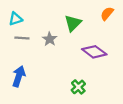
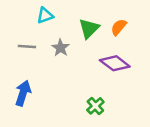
orange semicircle: (107, 14) -> (119, 27), moved
cyan triangle: (16, 19) -> (45, 15), moved

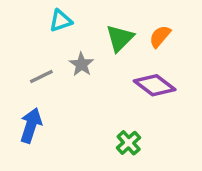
gray line: (27, 47) -> (41, 77), moved, turned -30

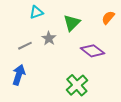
orange semicircle: (160, 36) -> (108, 18), moved
green cross: (129, 143) -> (77, 85), size x1.5

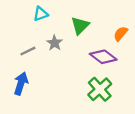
orange semicircle: (108, 18) -> (121, 34), moved
green cross: (77, 85) -> (100, 89), moved

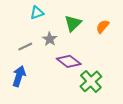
orange semicircle: (121, 34) -> (103, 26), moved
purple diamond: (103, 57) -> (69, 61), moved

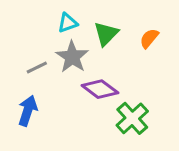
cyan triangle: (37, 13) -> (68, 23), moved
gray star: (50, 39) -> (72, 57), size x1.5

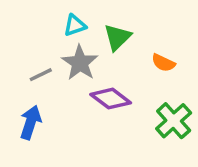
orange semicircle: (149, 38) -> (163, 63), moved, turned -105
green cross: (132, 118) -> (174, 121), moved

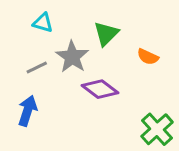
cyan triangle: (75, 25) -> (43, 23), moved, turned 35
green cross: (174, 121) -> (157, 129), moved

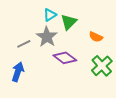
cyan triangle: (43, 23) -> (50, 15), moved, turned -48
green cross: (157, 129) -> (102, 66), moved

